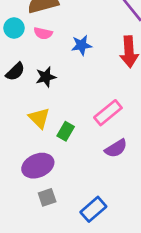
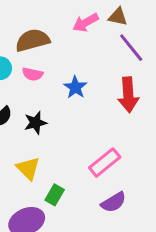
blue star: (81, 45) -> (75, 87), turned -30
green rectangle: (66, 131) -> (55, 195), moved

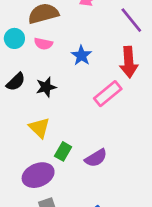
pink rectangle: (105, 162) -> (108, 94), moved
purple semicircle: (114, 202) -> (96, 158), moved

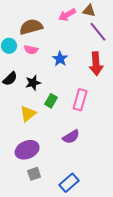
pink rectangle: (108, 94) -> (80, 100), moved, turned -35
yellow triangle: (39, 128) -> (28, 114), turned 36
green rectangle: (63, 151) -> (51, 101), moved

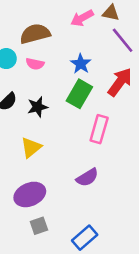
blue star: (60, 59) -> (81, 64), moved
red arrow: (96, 64) -> (120, 82), turned -140
green rectangle: (51, 101) -> (79, 94), moved, size x1.5

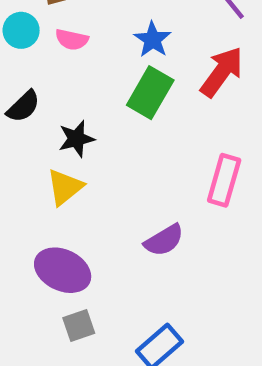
black star: (38, 107) -> (76, 139), moved
pink rectangle: (99, 129) -> (224, 180), moved
purple ellipse: (30, 194) -> (63, 270), turned 48

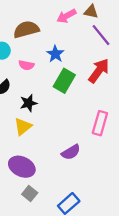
pink semicircle: (72, 40) -> (26, 65), moved
blue star: (153, 40) -> (55, 54), moved
gray square: (79, 326) -> (30, 193), turned -32

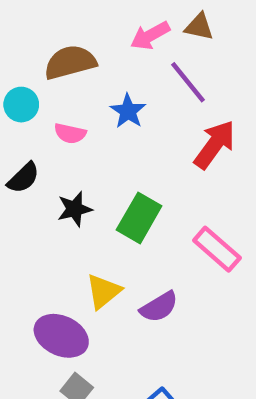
purple line: (101, 35) -> (188, 82), moved
green rectangle: (64, 81) -> (139, 218), moved
pink rectangle: (100, 123) -> (217, 249), turned -65
yellow triangle: (23, 126) -> (103, 291), moved

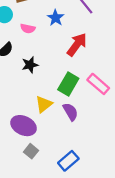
red arrow: (215, 145) -> (77, 44), moved
green rectangle: (139, 218) -> (68, 84), moved
purple semicircle: (159, 307) -> (70, 112), turned -90

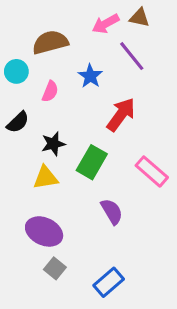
pink semicircle: (28, 28) -> (50, 91), turned -80
green rectangle: (68, 84) -> (92, 162), moved
yellow triangle: (44, 104) -> (46, 178), moved, turned 30

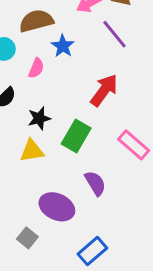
blue star: (90, 76) -> (63, 46), moved
purple ellipse: (44, 231) -> (57, 207), moved
gray square: (55, 268) -> (27, 238), moved

